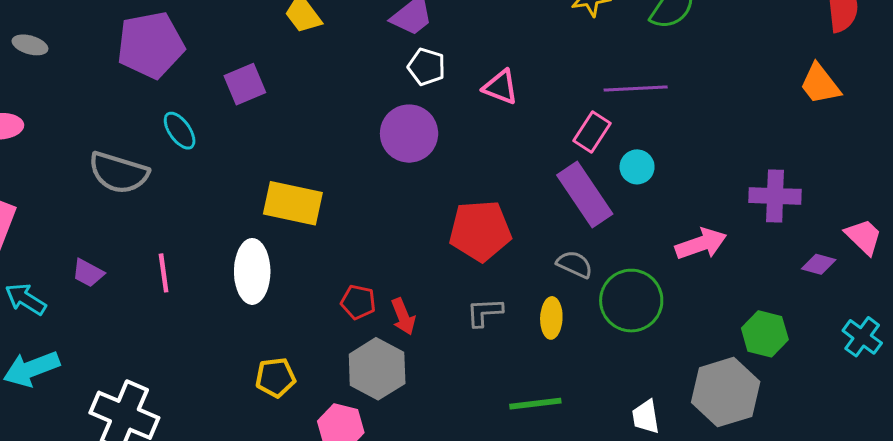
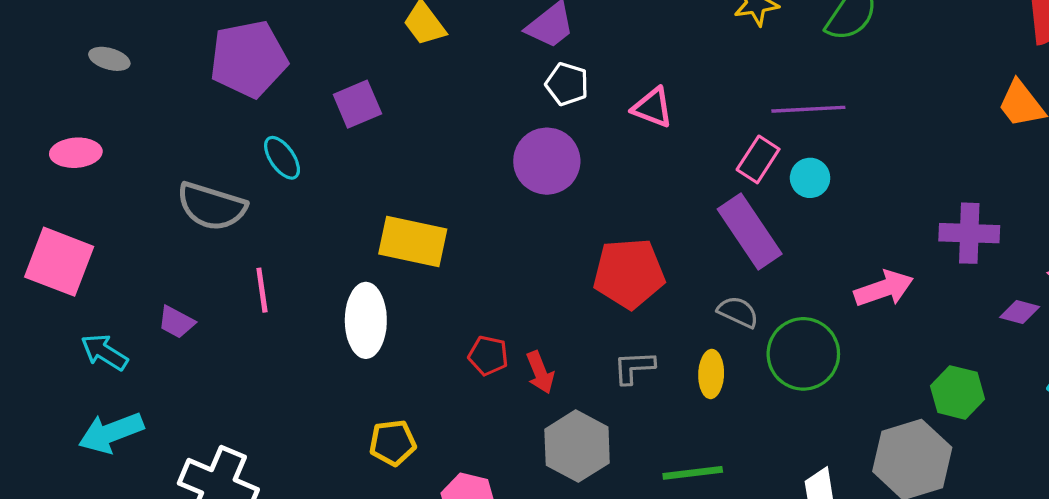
cyan circle: (637, 167) -> (810, 178), moved
pink line: (164, 273) -> (262, 290), moved
gray hexagon: (377, 369) -> (577, 446), moved

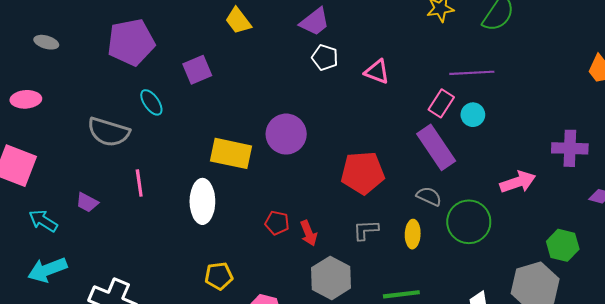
purple circle: (547, 161) -> (286, 134), moved

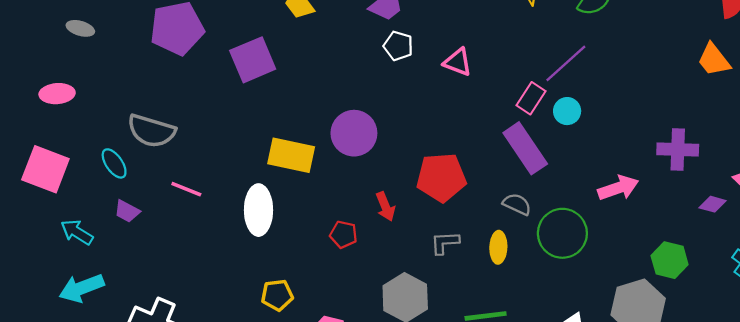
purple square: (197, 70) -> (253, 60), size x1.4
purple line: (472, 73) -> (566, 63), turned -39
cyan ellipse: (151, 102) -> (114, 163), moved
pink line: (139, 183) -> (186, 189), turned -60
red arrow: (309, 233) -> (385, 207), moved

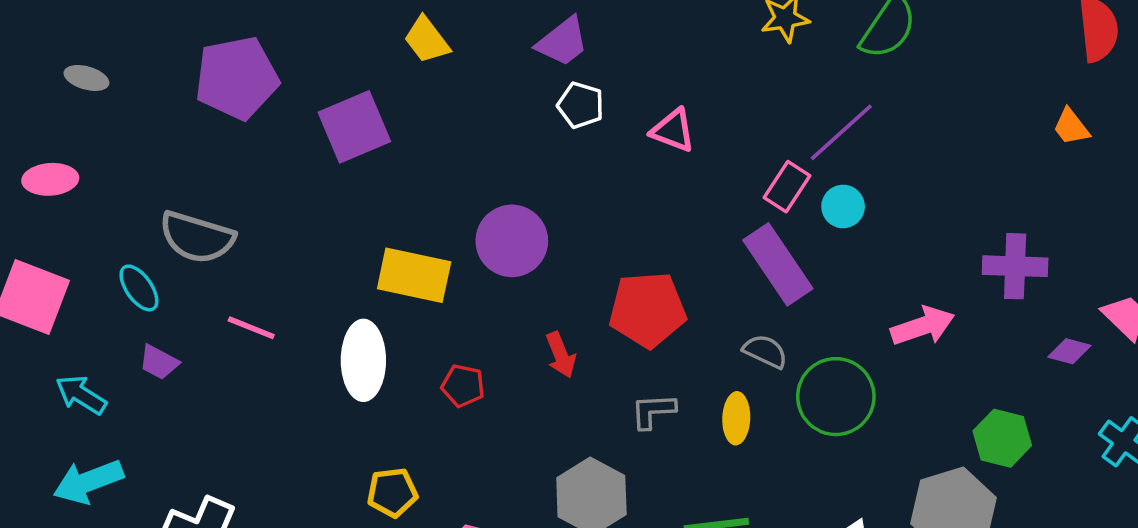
orange trapezoid: (714, 60) -> (1071, 127), size x0.7
red pentagon: (343, 234) -> (463, 386), moved

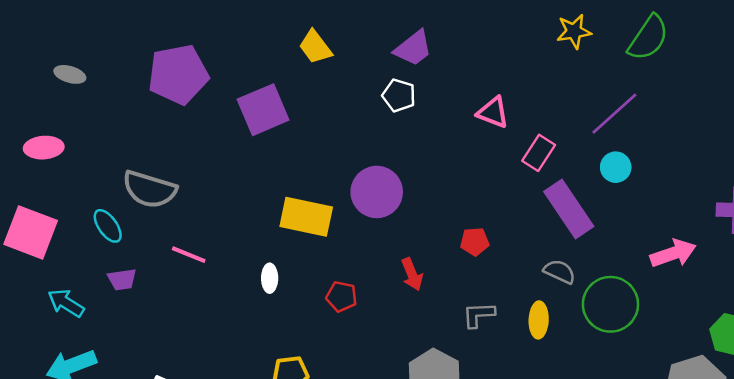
white pentagon: (581, 105) -> (399, 95), moved
pink rectangle: (787, 187) -> (539, 153), moved
red pentagon: (648, 310) -> (475, 242), size x0.5
white ellipse: (363, 360) -> (270, 278), size x0.5
purple trapezoid: (159, 362) -> (122, 279), turned -36

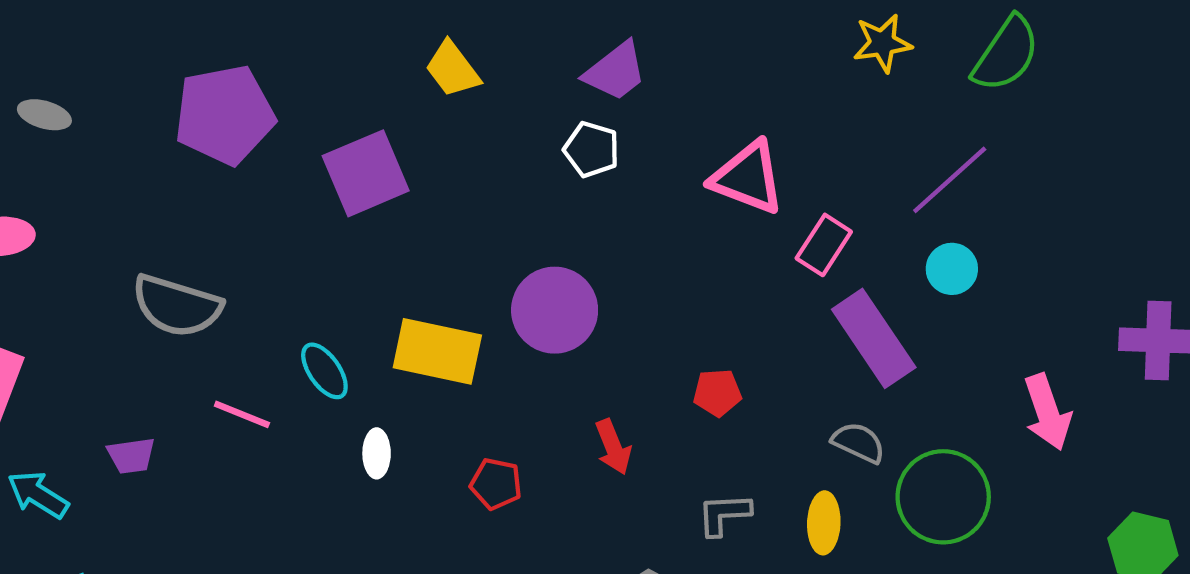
pink triangle: (493, 112) -> (748, 178), size x1.4
cyan ellipse: (108, 226) -> (324, 371), moved
pink arrow: (673, 253) -> (1047, 412), turned 90

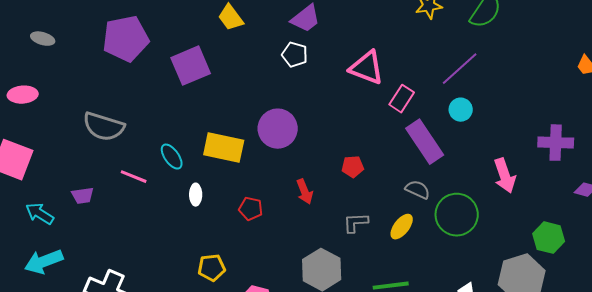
yellow ellipse: (824, 523) -> (402, 227), turned 36

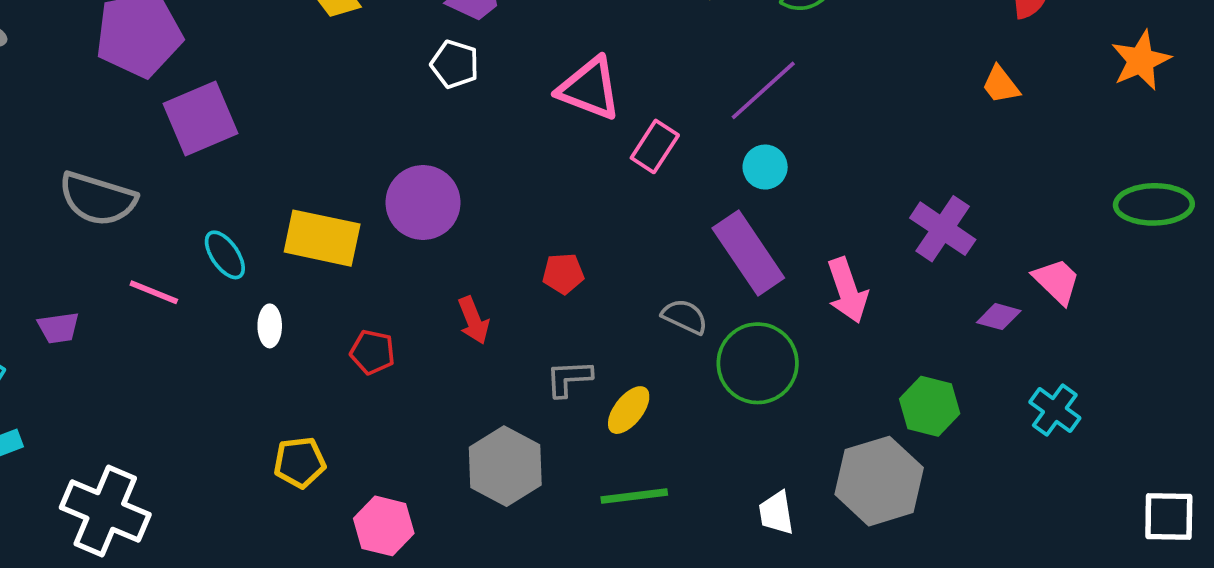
purple square: (191, 66) -> (201, 118), moved
purple rectangle: (425, 142) -> (748, 253), moved
purple cross: (556, 143) -> (943, 229), turned 32
yellow ellipse: (402, 227) -> (629, 410), moved

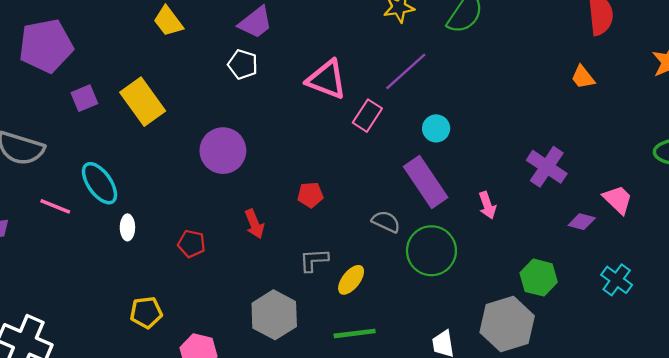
purple line: (763, 90) -> (406, 71), moved
purple square: (201, 118) -> (84, 98), size x0.6
yellow rectangle: (322, 238) -> (143, 102), moved, turned 42
cyan ellipse: (225, 255) -> (99, 183), size x1.4
pink arrow: (847, 290) -> (487, 205), size x0.7

